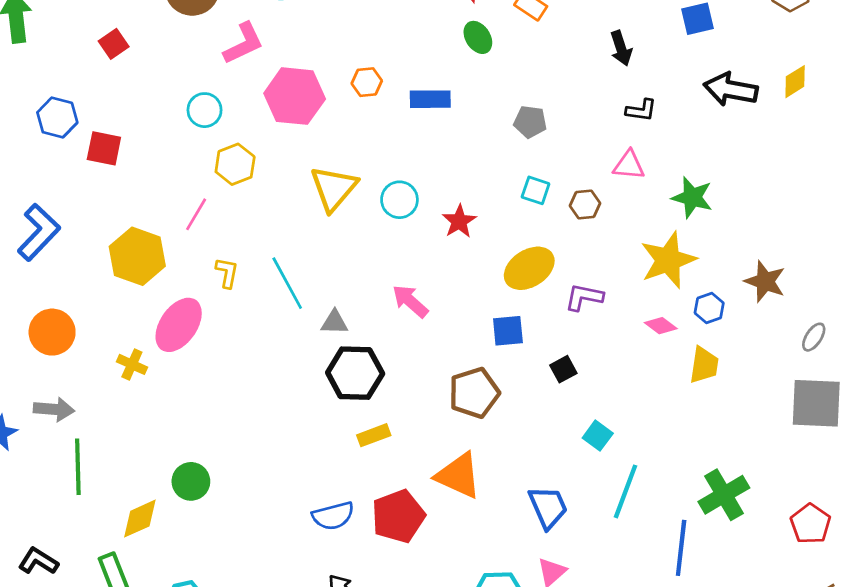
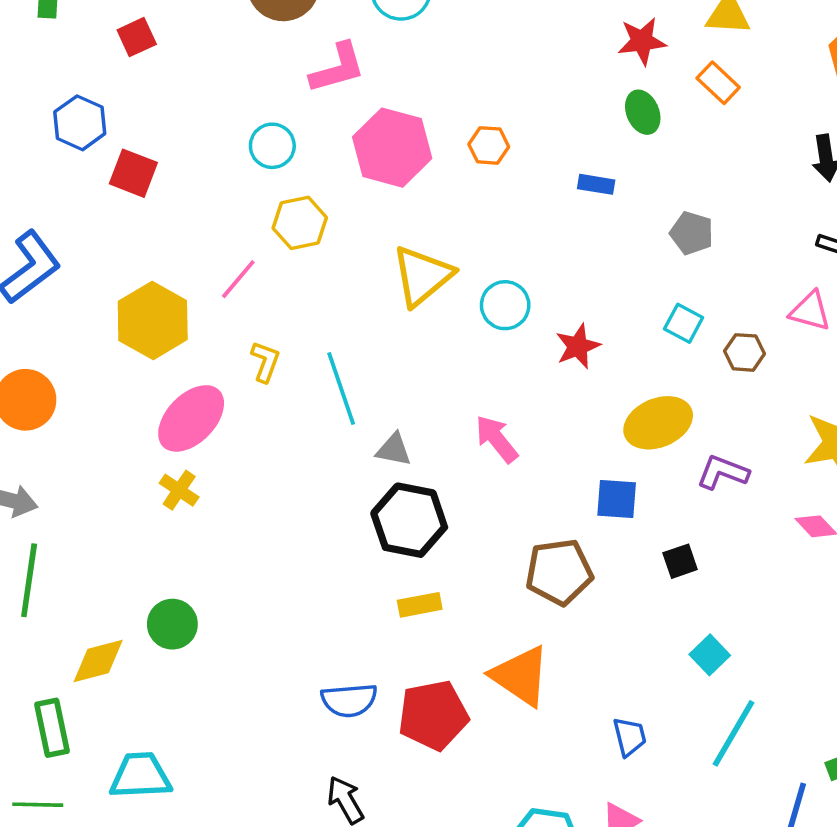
red square: (114, 44) -> (137, 37), moved
blue rectangle: (430, 99) -> (596, 184), moved, size x0.7
yellow cross: (132, 364) -> (179, 490), moved
blue trapezoid: (548, 507) -> (630, 737), size x0.7

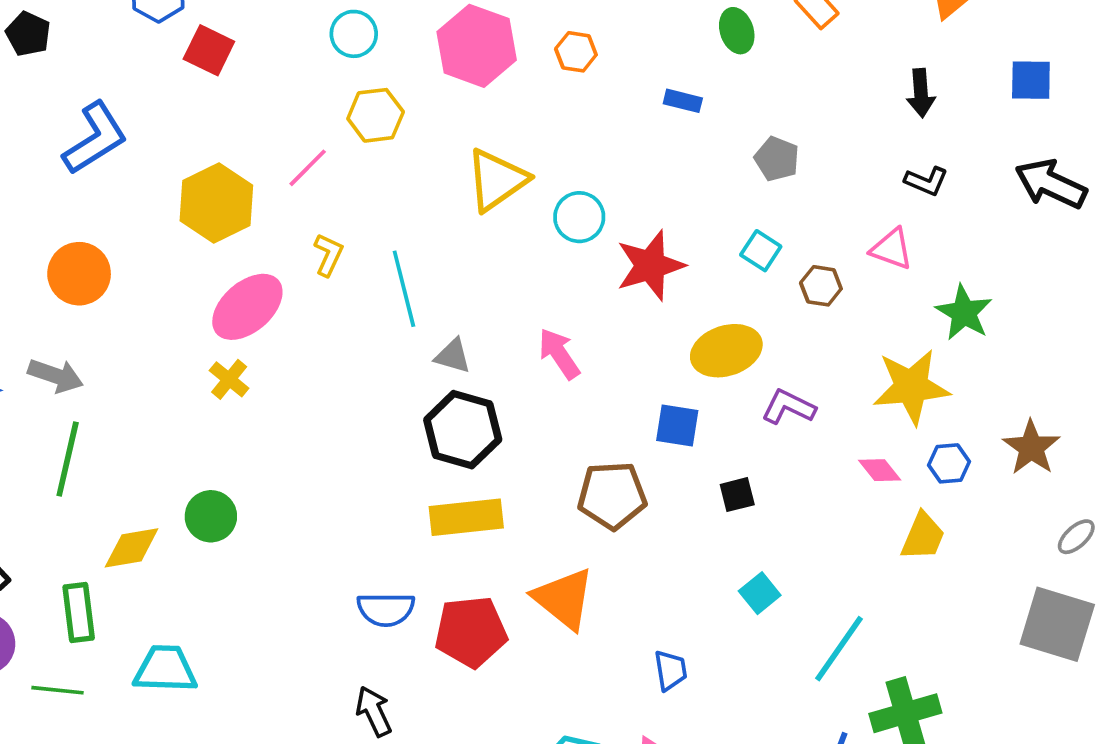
red star: (578, 346) -> (650, 265), size x1.5
yellow rectangle: (420, 605) -> (466, 517), size x1.6
cyan line: (734, 733) -> (839, 649), moved

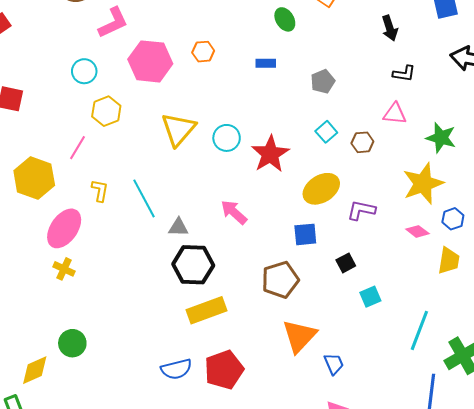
gray pentagon: (777, 159) -> (323, 81), turned -30
cyan square: (761, 251) -> (326, 132), turned 30
cyan square: (760, 593) -> (370, 297), moved, turned 30
orange triangle: (564, 599) -> (299, 336), moved, turned 48

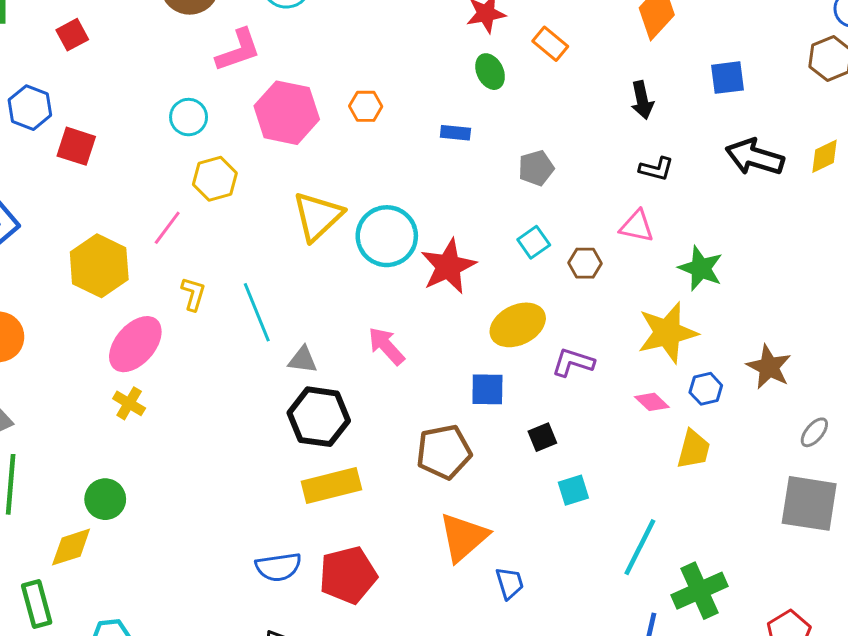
cyan circle: (227, 138) -> (387, 236), size x1.5
green circle: (72, 343) -> (105, 499), moved

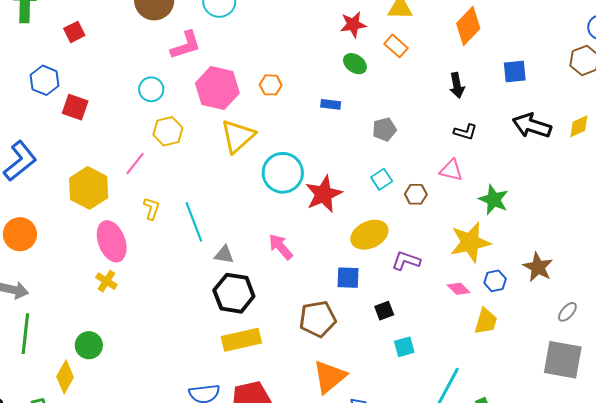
green ellipse: (490, 72) -> (355, 64), turned -30
yellow triangle: (318, 216) -> (238, 136), moved
pink ellipse: (135, 344) -> (112, 241), turned -63
yellow diamond: (71, 547) -> (65, 377), turned -44

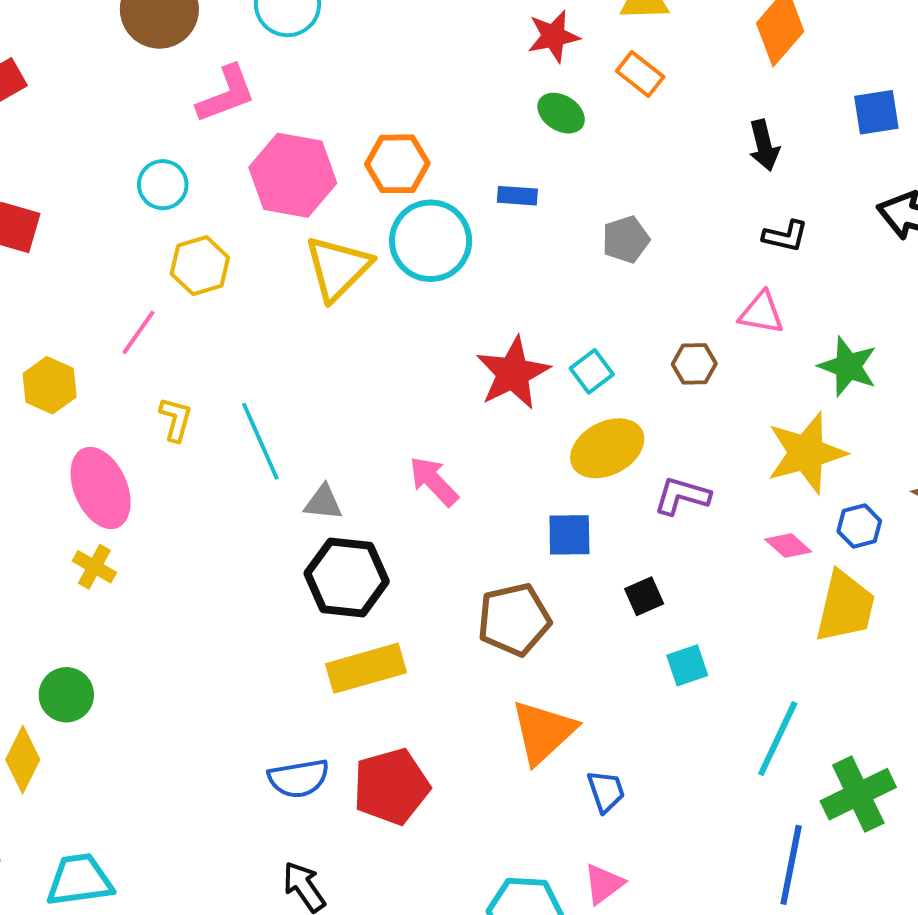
orange hexagon: (271, 85) -> (397, 164), size x1.4
cyan circle: (283, 173) -> (431, 241), moved
cyan square: (382, 179) -> (592, 371), moved
yellow hexagon: (89, 188) -> (50, 385), size x0.7
yellow trapezoid: (486, 321) -> (845, 607), size x1.4

